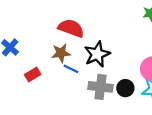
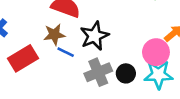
red rectangle: (33, 75) -> (23, 58), size x1.6
gray cross: (101, 87) -> (98, 72), turned -30

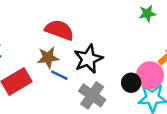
gray cross: (98, 72) -> (92, 95), turned -32
black circle: (126, 73) -> (131, 83), moved

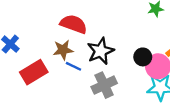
black circle: (131, 83) -> (143, 57), moved
gray cross: (92, 95) -> (104, 85), turned 30

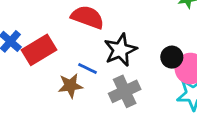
brown star: (63, 50) -> (70, 86), moved
red rectangle: (34, 72) -> (39, 50), moved

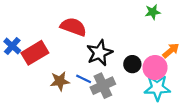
black circle: (172, 57) -> (132, 64), moved
blue line: (88, 69) -> (84, 79), moved

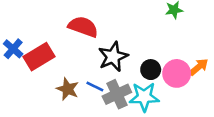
orange arrow: (171, 51) -> (199, 67), moved
brown star: (60, 81) -> (68, 89), turned 30
cyan star: (157, 88) -> (144, 97), moved

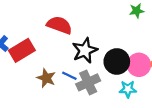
black circle: (151, 70) -> (117, 61), size x1.5
cyan star: (144, 97) -> (128, 89), moved, size x0.7

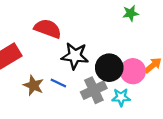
black star: (85, 50) -> (75, 56), turned 30
gray cross: (88, 82) -> (94, 90), moved

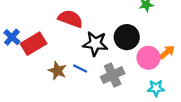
black circle: (109, 68) -> (127, 37), moved
cyan star: (121, 97) -> (156, 88), moved

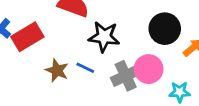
black circle: (127, 37) -> (165, 29), moved
pink circle: (148, 58) -> (149, 69), moved

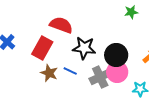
black circle: (165, 29) -> (116, 55), moved
red rectangle: (27, 37) -> (42, 48), moved, turned -30

